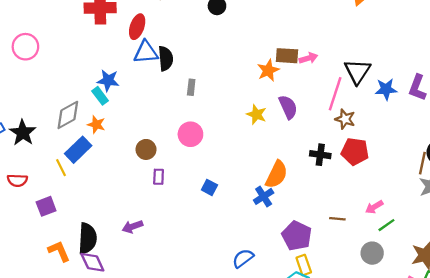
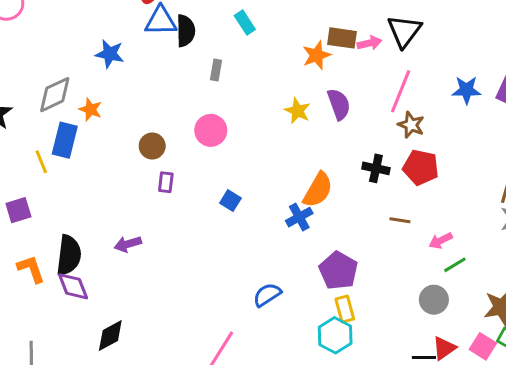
black triangle: (357, 71) -> (404, 31), moved
cyan rectangle: (100, 96) -> (245, 23), moved
blue rectangle: (78, 150) -> (65, 140), turned -36
brown line: (337, 219) -> (400, 220), moved

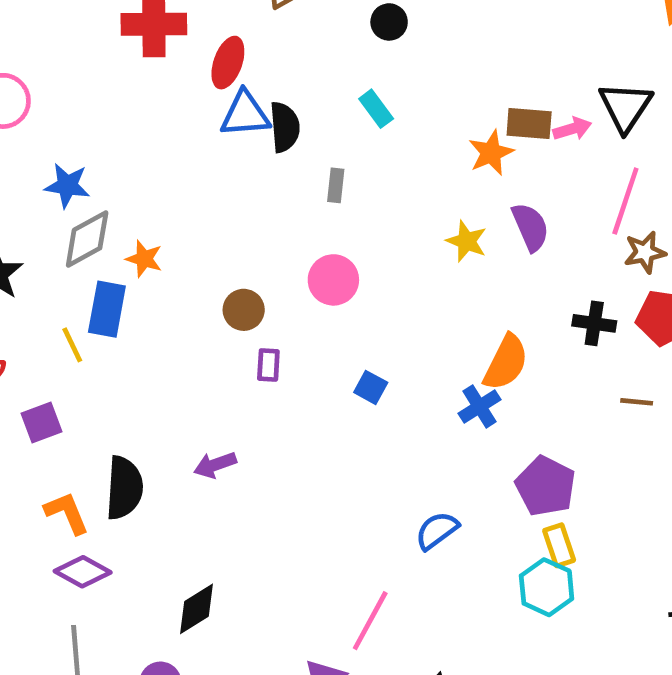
blue star: (110, 54) -> (67, 185), moved
brown star: (411, 125) -> (645, 252), turned -30
purple diamond: (73, 286) -> (83, 572), moved, turned -36

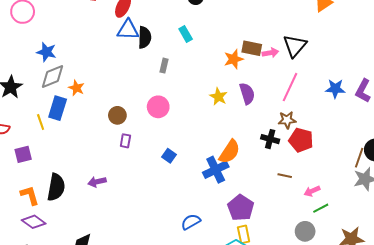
brown star: (645, 252) -> (287, 120), moved
blue cross: (479, 406) -> (216, 170), size x1.4

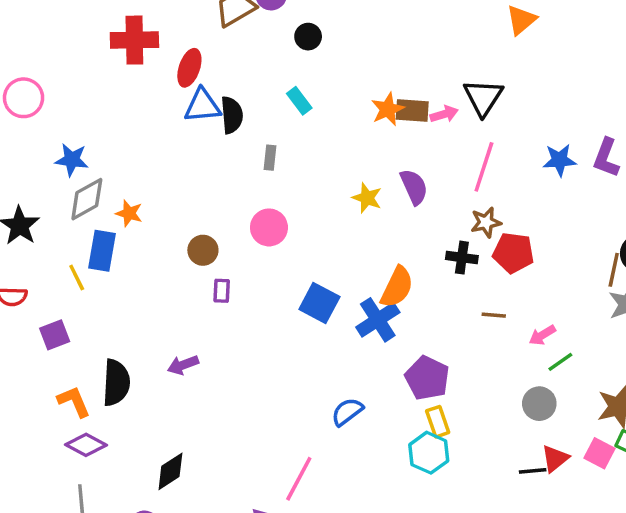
orange star: (234, 59) -> (388, 109), moved
blue square: (169, 156) -> (319, 303), moved, size x1.6

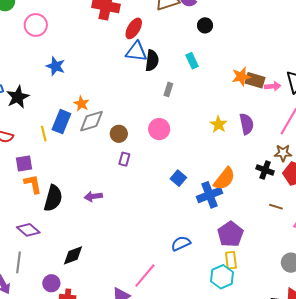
gray diamond: (87, 199) -> (91, 121), moved
blue square: (319, 303) -> (178, 178), size x0.7
orange L-shape: (74, 402) -> (33, 184), moved

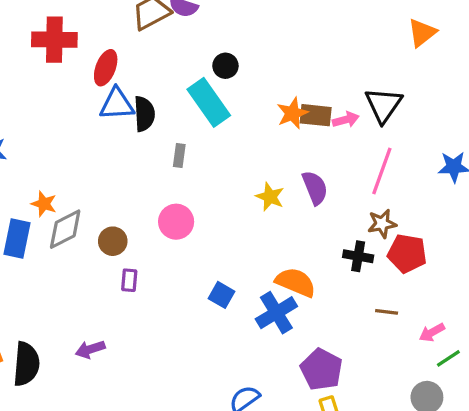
black circle: (205, 25) -> (225, 66), moved
cyan rectangle: (192, 61) -> (209, 102), size x1.8
orange semicircle: (224, 179) -> (296, 282), turned -95

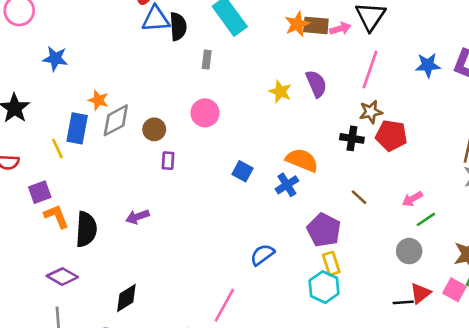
brown line: (387, 312) -> (359, 197), moved, turned 36
blue cross: (276, 313) -> (287, 185), size x0.7

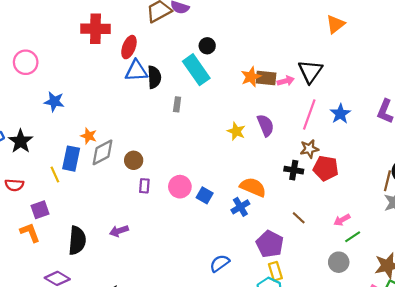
blue star: (428, 65) -> (340, 114), moved, turned -30
pink circle: (205, 113) -> (180, 187), moved
orange L-shape: (56, 216) -> (30, 232), moved

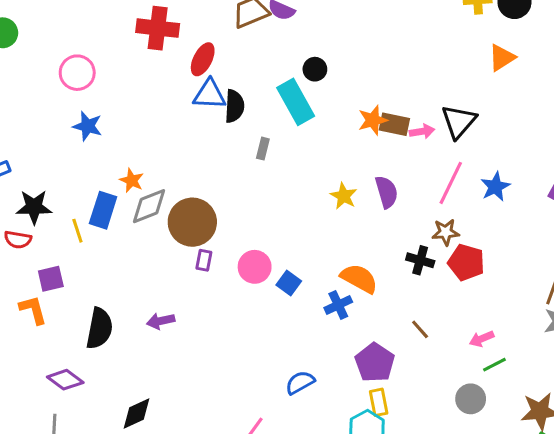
pink circle: (26, 62) -> (77, 73), moved
black star: (21, 141) -> (34, 207), moved, turned 30
brown circle: (134, 160) -> (192, 222), size x1.8

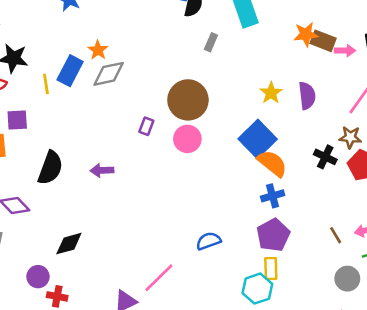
brown circle: (192, 222) -> (188, 100), moved
blue square: (289, 283) -> (258, 139), moved, size x1.8
blue cross: (338, 305) -> (273, 196), moved
brown line: (420, 329) -> (336, 235), moved

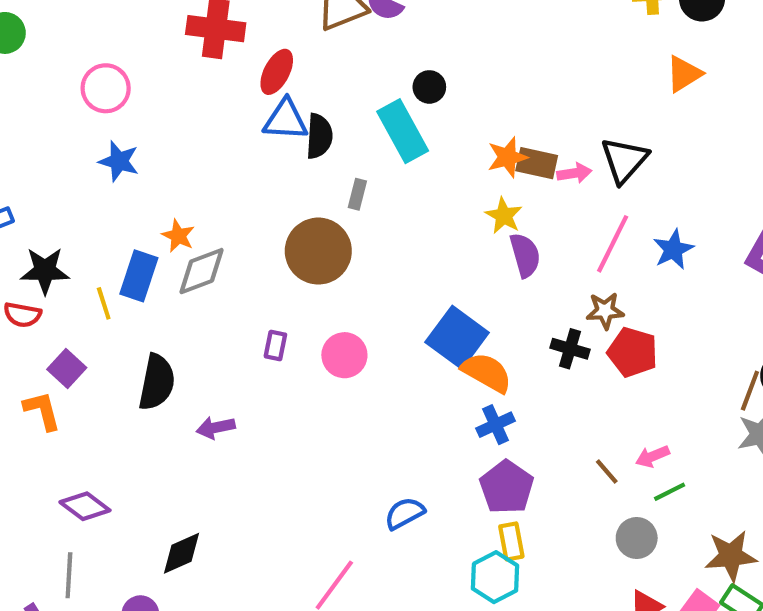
yellow star: (271, 93) -> (504, 216), moved
brown circle: (188, 100) -> (318, 251), moved
purple square: (17, 120) -> (67, 369), turned -35
black semicircle: (50, 168) -> (157, 382), moved

